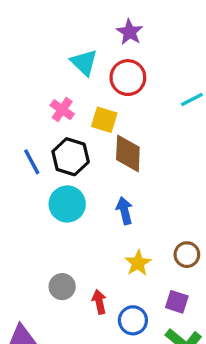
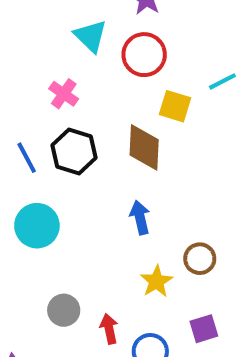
yellow square: (104, 120) -> (175, 106), moved
cyan circle: (67, 204) -> (37, 226), moved
brown circle: (187, 255) -> (200, 259), moved
purple square: (177, 302) -> (204, 329), turned -35

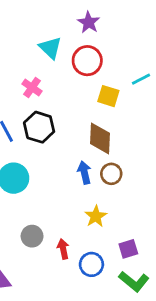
brown diamond: (144, 147) -> (100, 138), moved
brown circle: (200, 259) -> (111, 174), moved

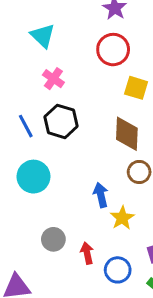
cyan triangle: (50, 48) -> (43, 36), moved
blue arrow: (84, 172) -> (101, 195), moved

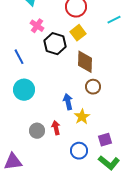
yellow square: (136, 88) -> (78, 33), moved, turned 35
black hexagon: (61, 121) -> (55, 44), moved
red arrow: (87, 253) -> (56, 128), moved

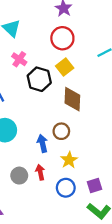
brown circle: (93, 87) -> (61, 131), moved
blue arrow: (68, 102) -> (42, 143), moved
blue circle: (79, 151) -> (66, 188), moved

